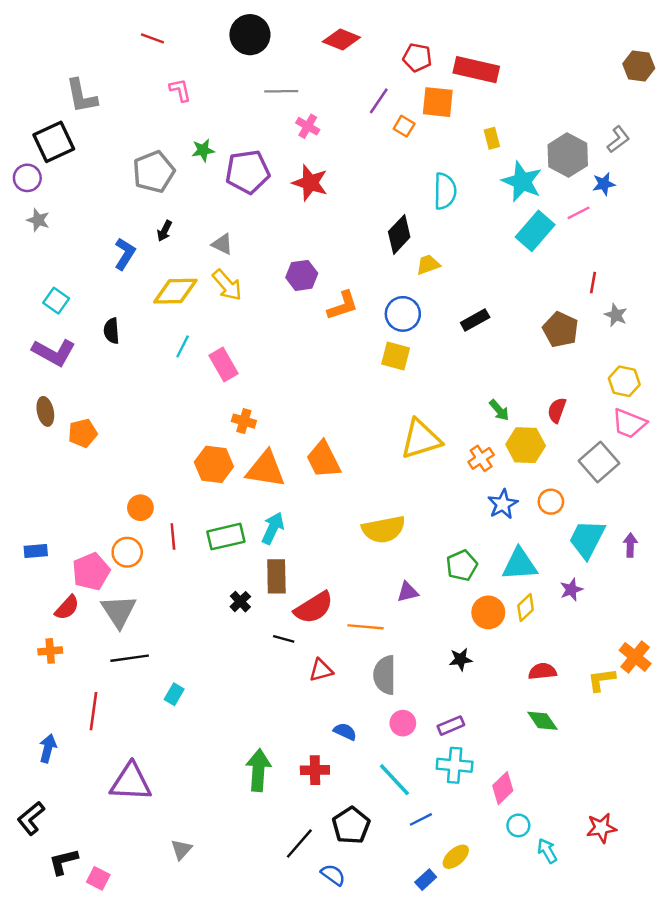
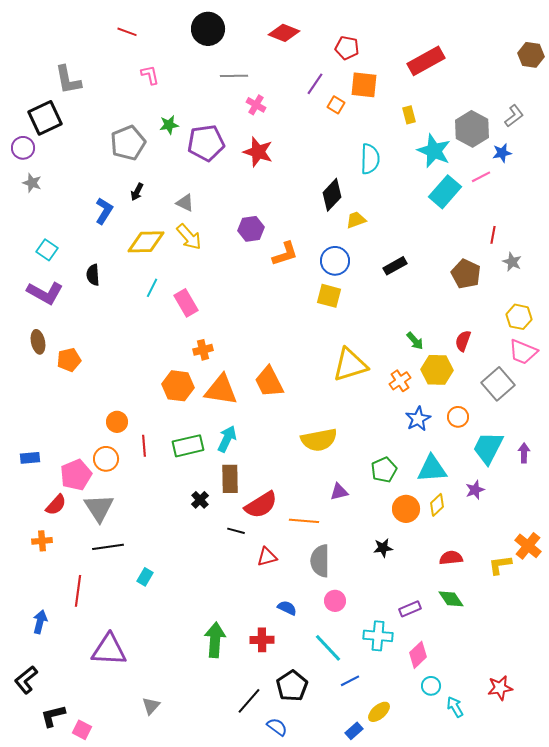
red rectangle: (476, 70) -> (426, 61), moved, turned -42
orange cross: (244, 421) -> (203, 350), turned -30
purple rectangle: (451, 726) -> (410, 609), moved

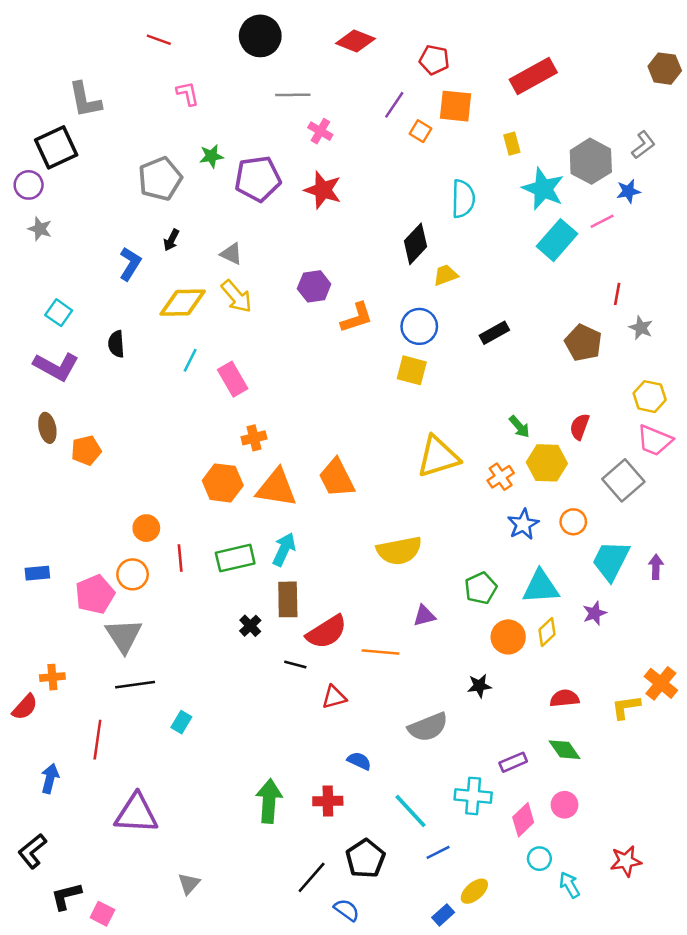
red semicircle: (56, 505) -> (25, 707), moved
gray semicircle: (320, 561) -> (428, 727), moved, turned -112
pink circle: (335, 601) -> (564, 805), moved

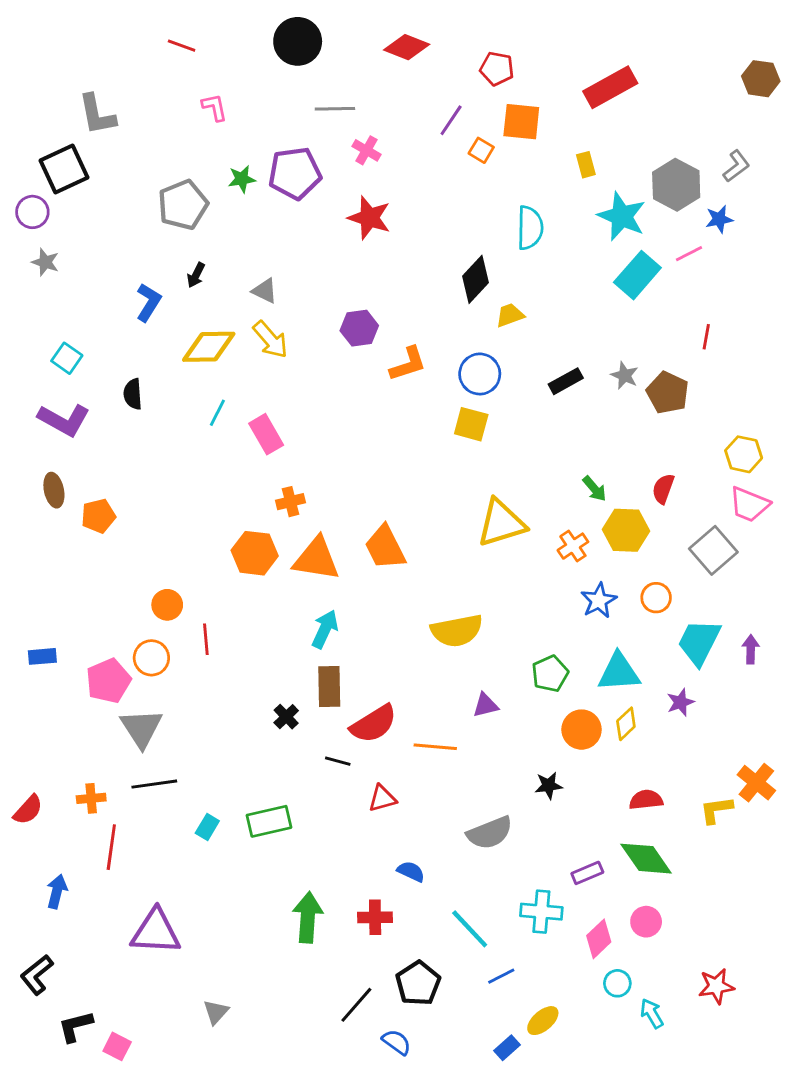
purple pentagon: (258, 179) -> (295, 173), moved
gray star: (641, 328) -> (625, 375), moved
green rectangle: (235, 558) -> (269, 821), moved
orange cross: (52, 677) -> (91, 798), moved
green diamond: (564, 750) -> (646, 859), size x1.4

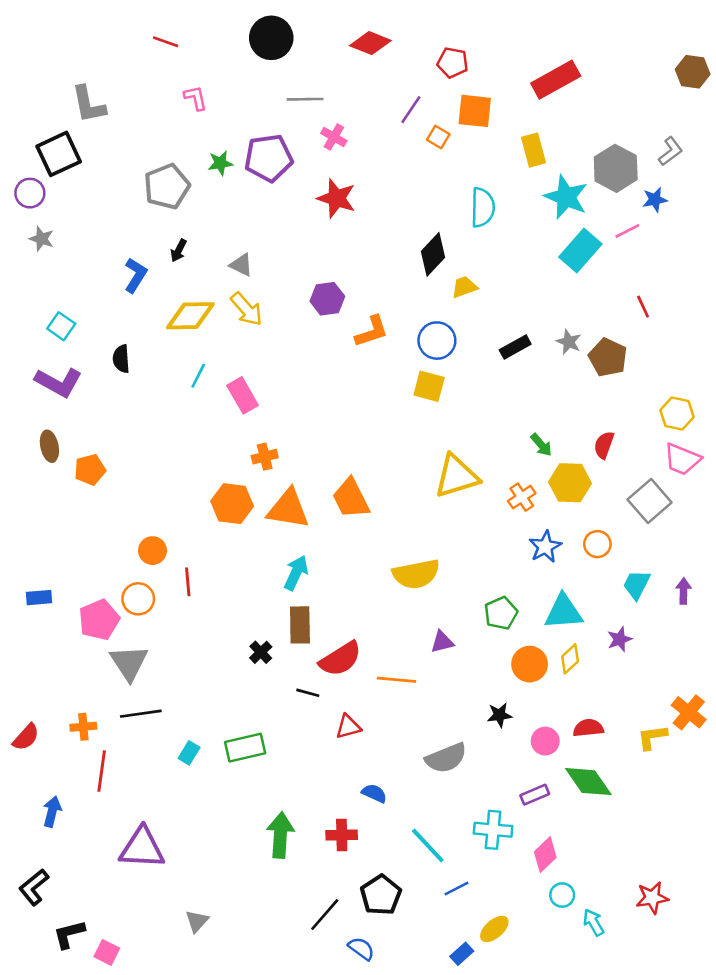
yellow rectangle: (586, 165) -> (533, 150), size x1.4
red line: (706, 337) -> (643, 307), turned -35
cyan trapezoid: (699, 642) -> (637, 585), size x0.7
pink circle: (646, 922) -> (545, 741), moved

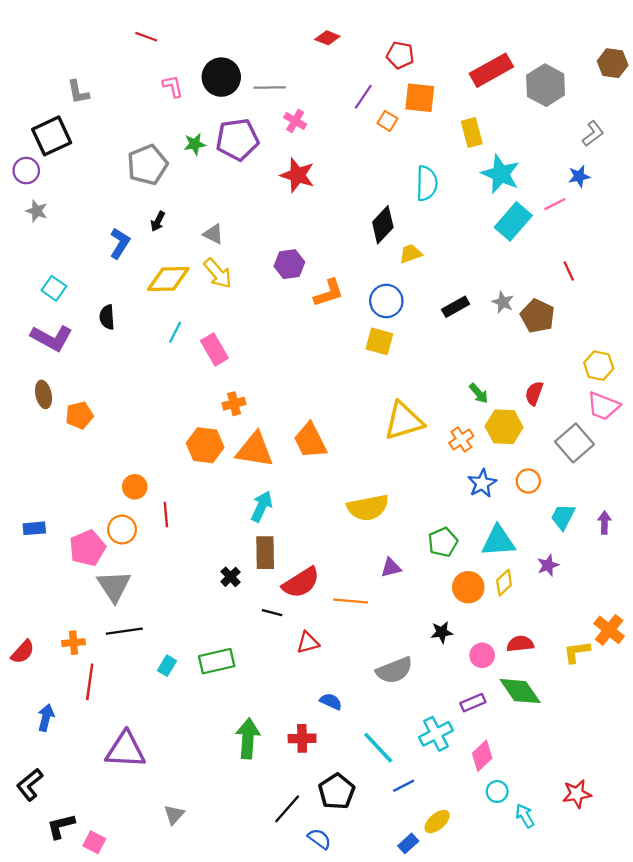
black circle: (271, 38) -> (221, 77), moved
red diamond: (370, 43) -> (327, 38), size x0.7
gray L-shape: (89, 104) -> (78, 92), size x0.7
gray hexagon: (616, 168) -> (546, 85), moved
cyan cross: (493, 830) -> (436, 734), turned -32

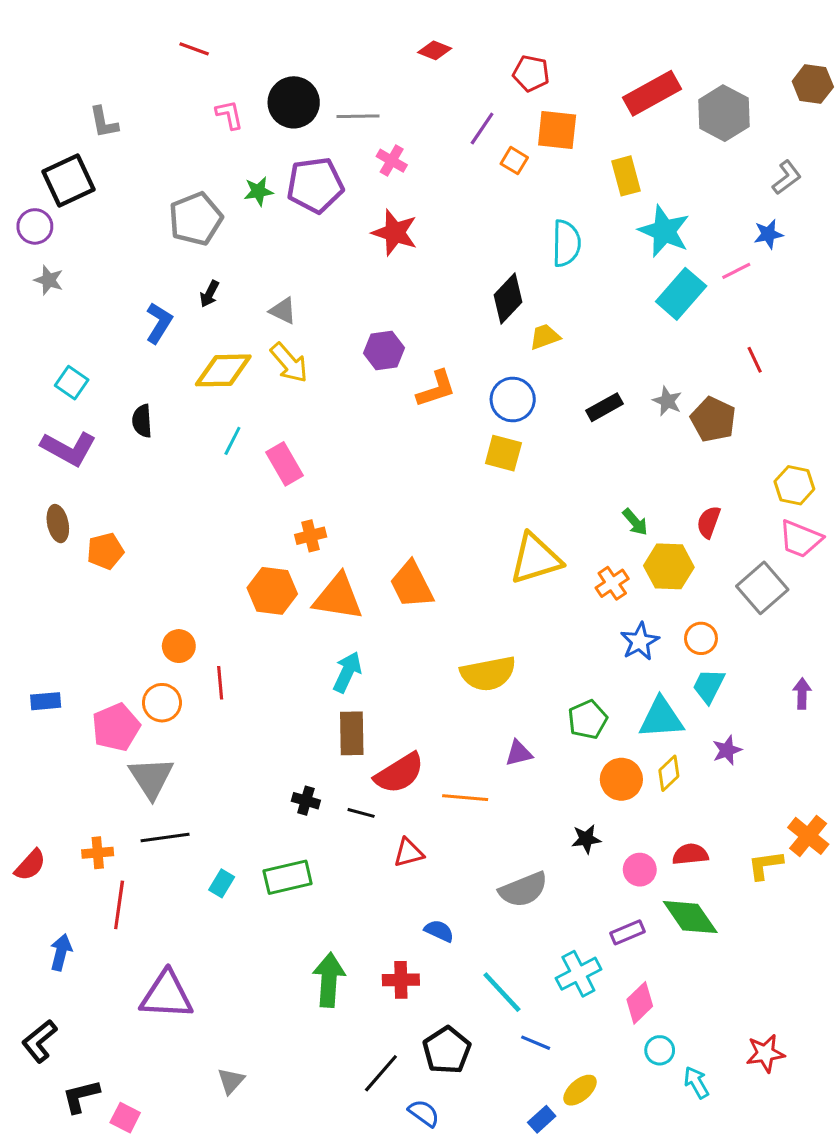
cyan trapezoid: (563, 517) -> (709, 686), moved
black cross: (231, 577) -> (306, 801), moved, turned -30
blue line: (404, 786) -> (536, 1043), turned 50

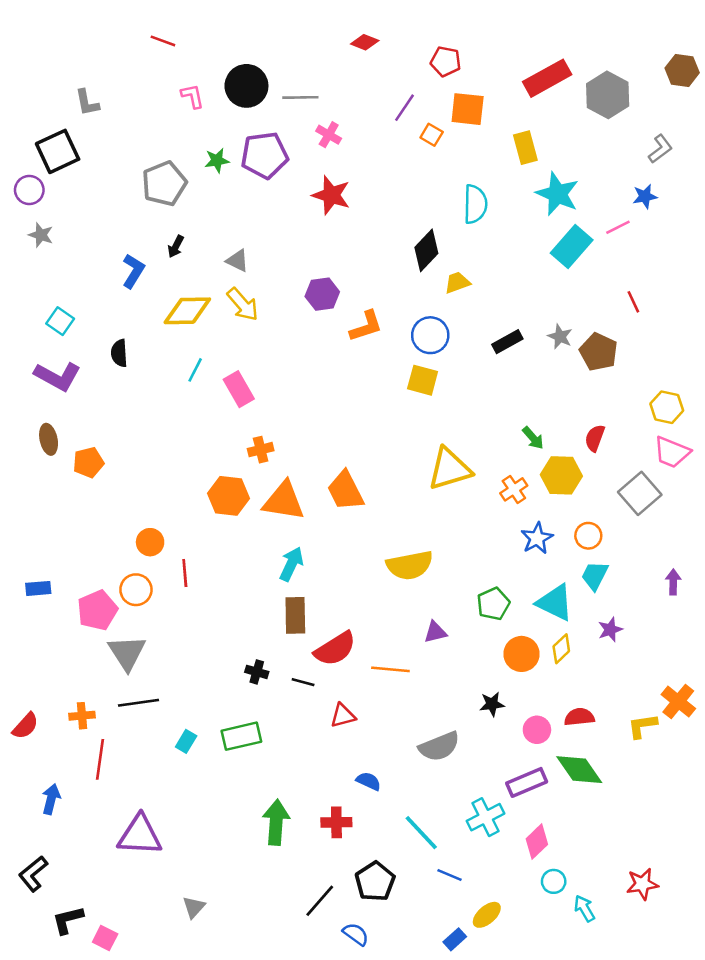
cyan triangle: (661, 718) -> (555, 603), turned 30
purple rectangle: (627, 932) -> (527, 782), size x1.4

